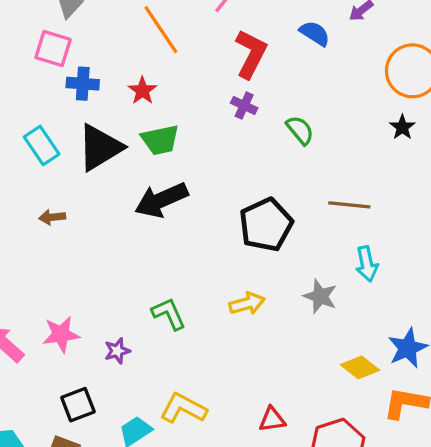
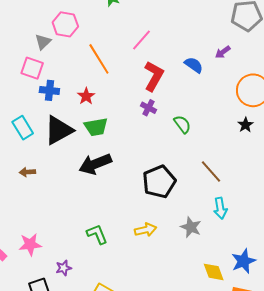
brown line: (349, 205) -> (211, 171), turned 40
purple star: (117, 351) -> (64, 268), moved
yellow diamond: (360, 367) -> (214, 272), turned 30

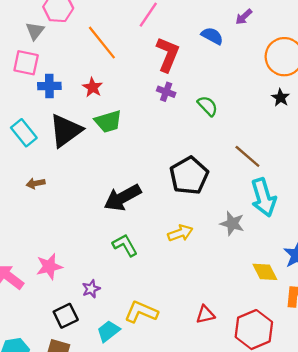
black arrow: (95, 164) -> (123, 198), moved
cyan arrow: (220, 208) -> (263, 197), size x1.5

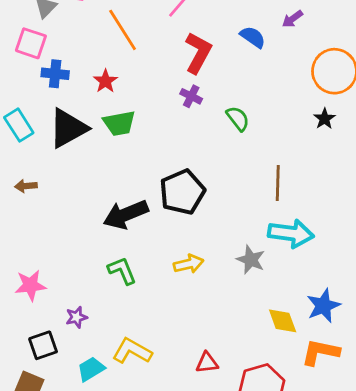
brown line: (247, 156) -> (278, 183), turned 44
black pentagon: (189, 176) -> (182, 192), moved
cyan arrow: (263, 197) -> (291, 233), turned -72

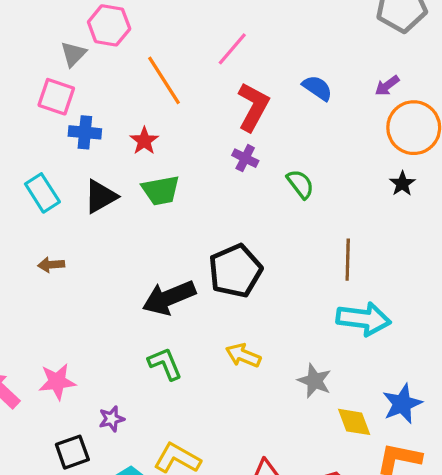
purple arrow: (292, 19) -> (387, 86), moved
black triangle: (68, 128) -> (101, 196), size x0.7
gray star: (251, 260) -> (315, 381), moved
yellow arrow: (189, 264) -> (243, 355), turned -144

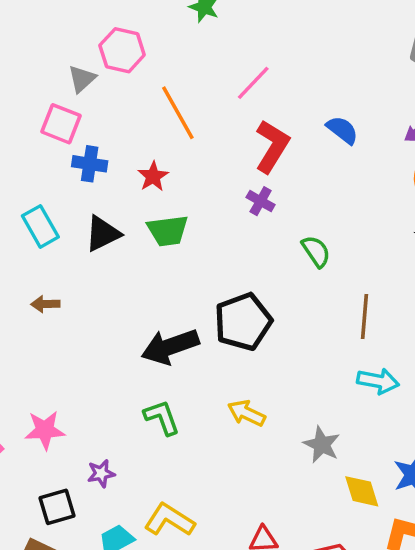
green semicircle: (300, 184) -> (316, 251), moved
cyan arrow: (364, 319) -> (378, 381), size x0.7

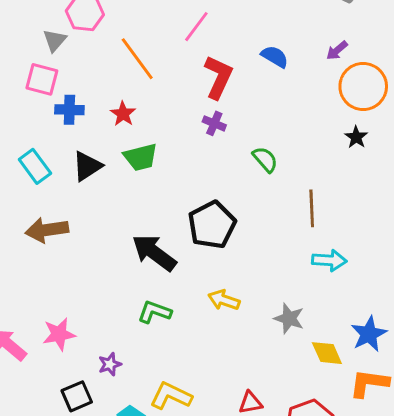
brown arrow: (45, 304) -> (47, 230), size x1.8
black arrow: (170, 347) -> (154, 253), turned 63
green L-shape: (162, 417) -> (154, 312), turned -44

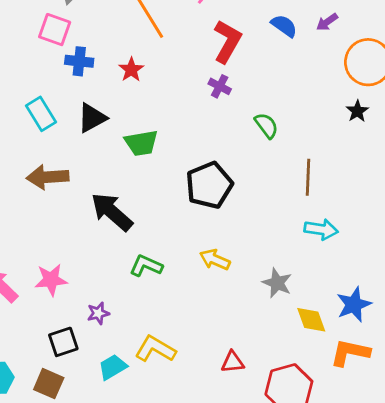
purple arrow: (337, 50) -> (327, 22), moved
green trapezoid: (141, 157) -> (141, 143), moved
black arrow: (154, 253) -> (112, 212), moved

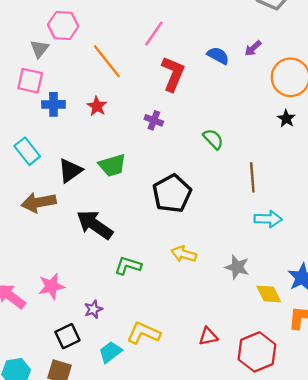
purple cross: (220, 86) -> (154, 120), moved
black triangle: (92, 118) -> (70, 171), moved

